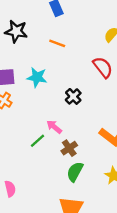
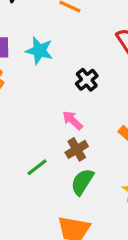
pink arrow: (54, 127) -> (72, 120), moved
green line: (38, 141) -> (37, 167), moved

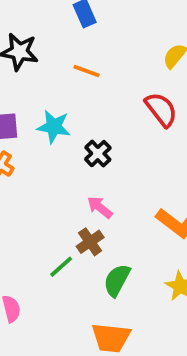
black cross: (87, 80) -> (98, 154), moved
brown cross: (77, 149) -> (90, 242), moved

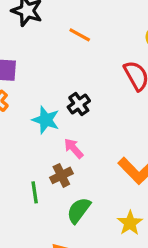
cyan star: (54, 127) -> (46, 120), moved
green line: (61, 267) -> (35, 192), turned -65

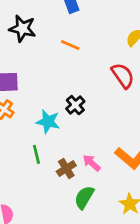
pink arrow: (74, 148) -> (92, 163), moved
green line: (35, 192) -> (36, 154), moved

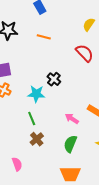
brown cross: (66, 169) -> (37, 139), moved

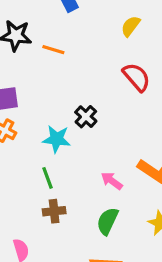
yellow semicircle: (89, 24) -> (131, 26), moved
orange line: (44, 37) -> (53, 50), moved
brown cross: (37, 139) -> (54, 211), turned 32

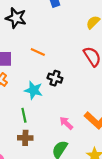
orange line: (53, 50) -> (38, 52), moved
black cross: (86, 117) -> (55, 78), turned -32

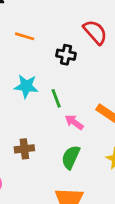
black cross: (55, 78) -> (66, 55), moved
green line: (24, 115) -> (56, 98), moved

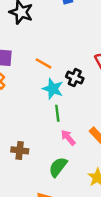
orange line: (25, 36) -> (43, 63), moved
cyan star: (26, 86) -> (53, 89), moved

